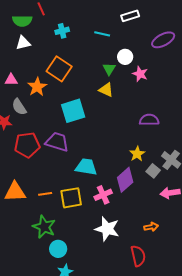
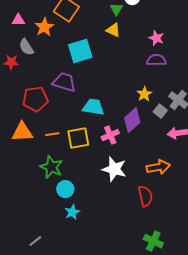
pink star: (140, 74) -> (156, 38), moved
red pentagon: (27, 145) -> (35, 99), moved
orange arrow: (151, 227) -> (158, 167), size x1.6

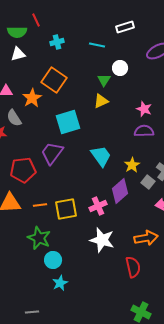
yellow triangle: (113, 30) -> (101, 101), turned -49
purple trapezoid: (64, 82) -> (52, 153), turned -70
cyan trapezoid: (93, 107) -> (101, 156), moved, turned 45
gray line: (35, 241) -> (32, 312), moved, turned 32

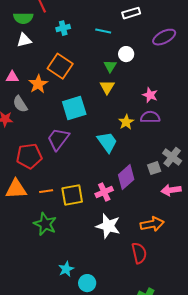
yellow triangle: (101, 101) -> (107, 87), turned -35
yellow star: (132, 165) -> (126, 122), moved
gray square: (148, 182) -> (154, 168), turned 32
cyan circle: (53, 260) -> (87, 283), moved

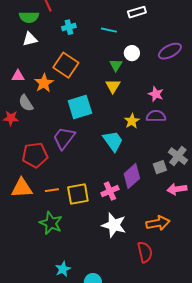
purple ellipse: (164, 37) -> (170, 51), moved
cyan star: (66, 269) -> (63, 269), moved

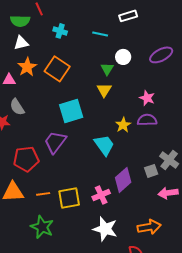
cyan cross: (69, 27) -> (60, 31), turned 32
orange star: (44, 83) -> (27, 67), moved

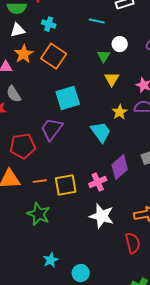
cyan cross: (60, 31) -> (49, 24), moved
yellow triangle: (104, 90) -> (112, 79), moved

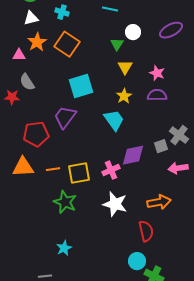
yellow star: (120, 112) -> (124, 96), moved
purple diamond: (120, 167) -> (133, 155), turned 30
green star: (39, 214) -> (65, 202), moved
cyan circle: (81, 273) -> (137, 261), moved

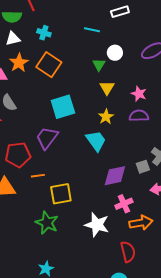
orange line: (53, 169) -> (38, 176), moved
pink cross: (111, 170) -> (124, 204), moved

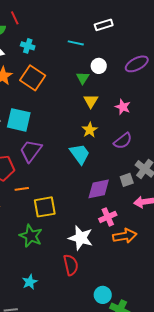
cyan square: (63, 107) -> (19, 120), moved, turned 30
purple semicircle: (139, 116) -> (123, 141), moved, turned 144
red semicircle: (128, 252) -> (71, 265), moved

